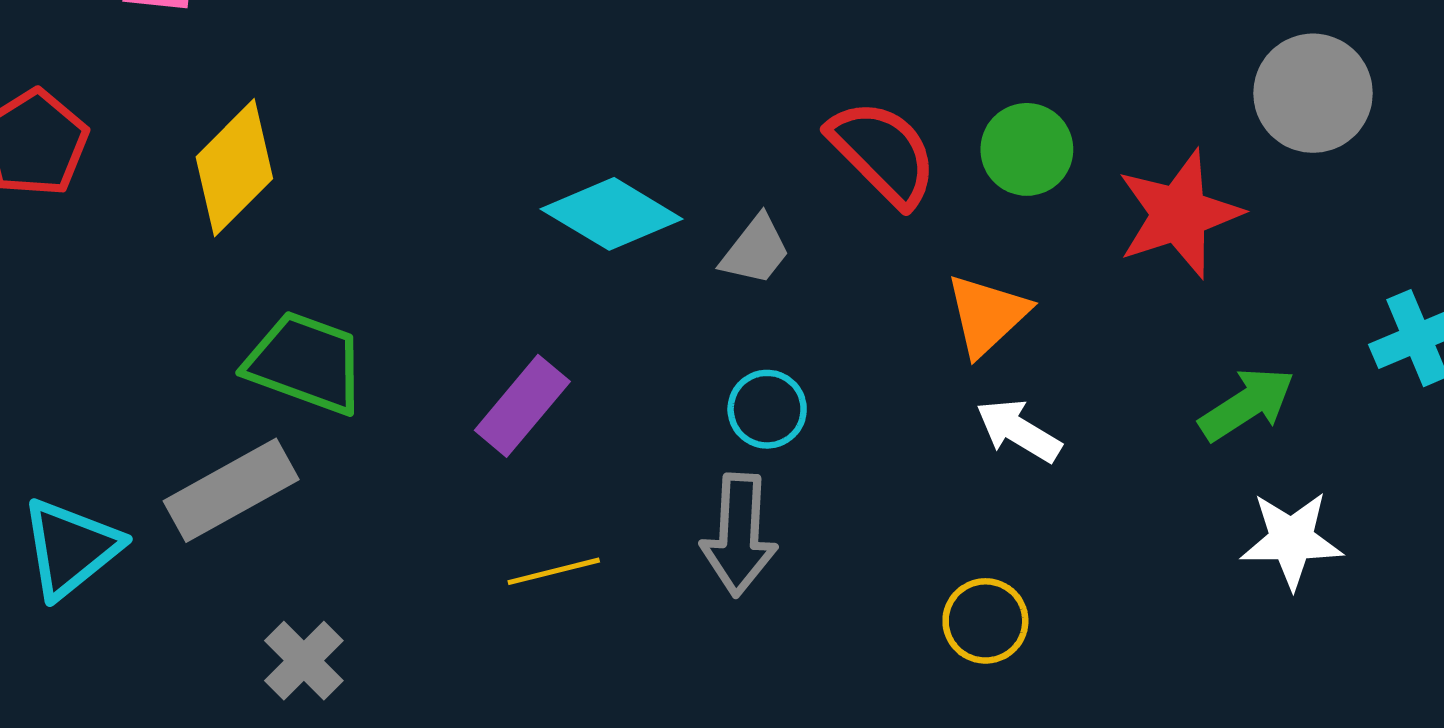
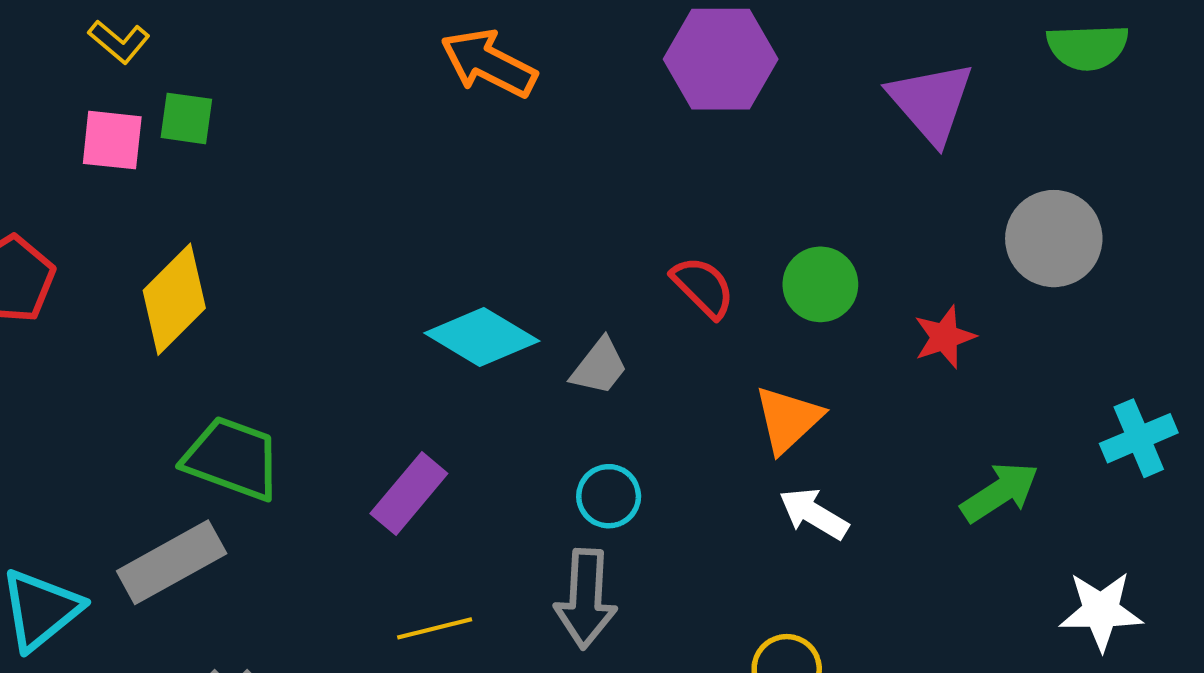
red semicircle: (883, 153) -> (703, 287), size x0.7
red star: (1179, 214) -> (945, 337), size x0.6
white star: (1292, 540) -> (1101, 611), moved

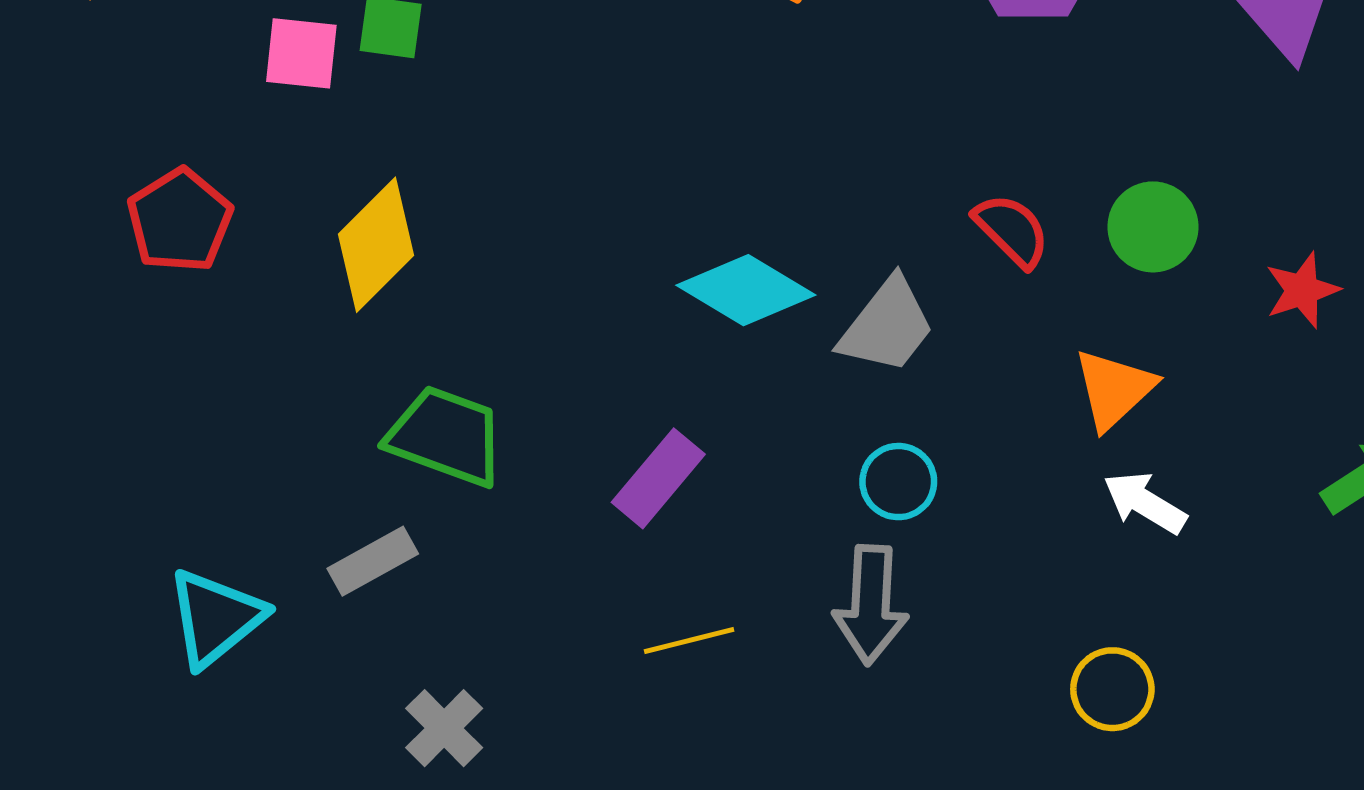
gray trapezoid: (599, 367) -> (887, 326), size x1.4
gray rectangle: (172, 562) -> (373, 561), size x0.7

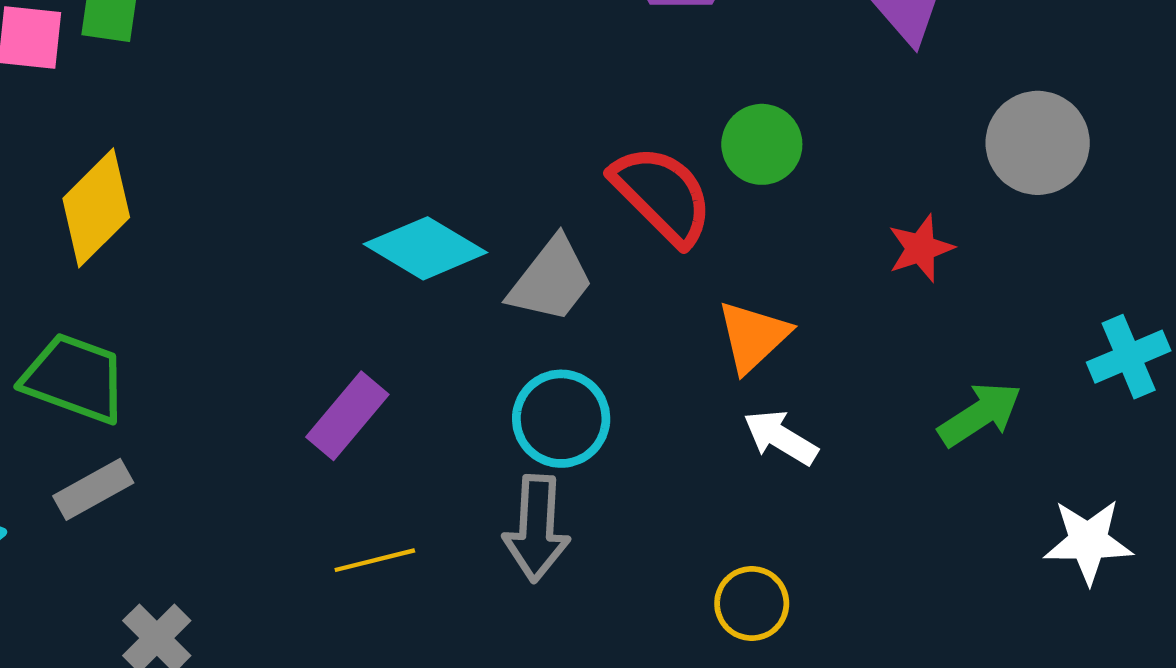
green circle: (1153, 227) -> (762, 144), moved
red semicircle: (1012, 230) -> (662, 195), size x1.5
green trapezoid: (446, 436) -> (74, 378), moved
cyan circle: (898, 482) -> (561, 419), size x1.4

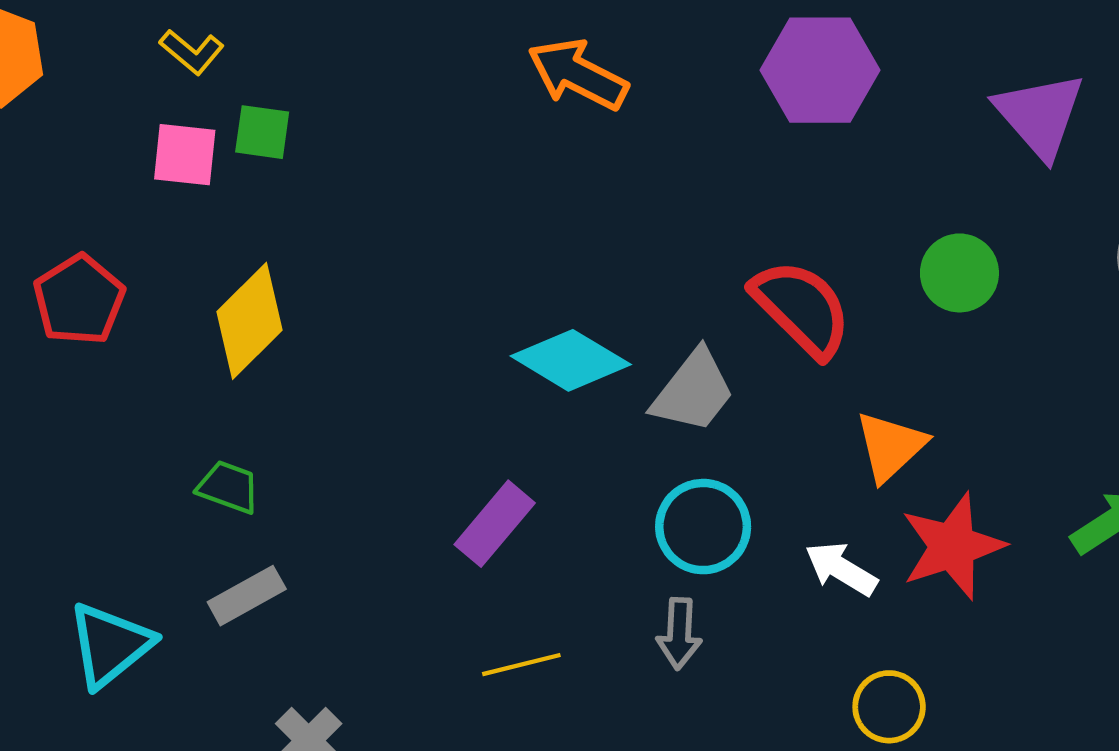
green circle: (762, 144) -> (959, 273), moved
red star: (921, 248) -> (952, 546), moved, size x1.6
green trapezoid: (74, 378) -> (228, 487), size x0.6
white arrow: (781, 437) -> (841, 569), moved
gray arrow: (537, 528) -> (679, 634), size x0.7

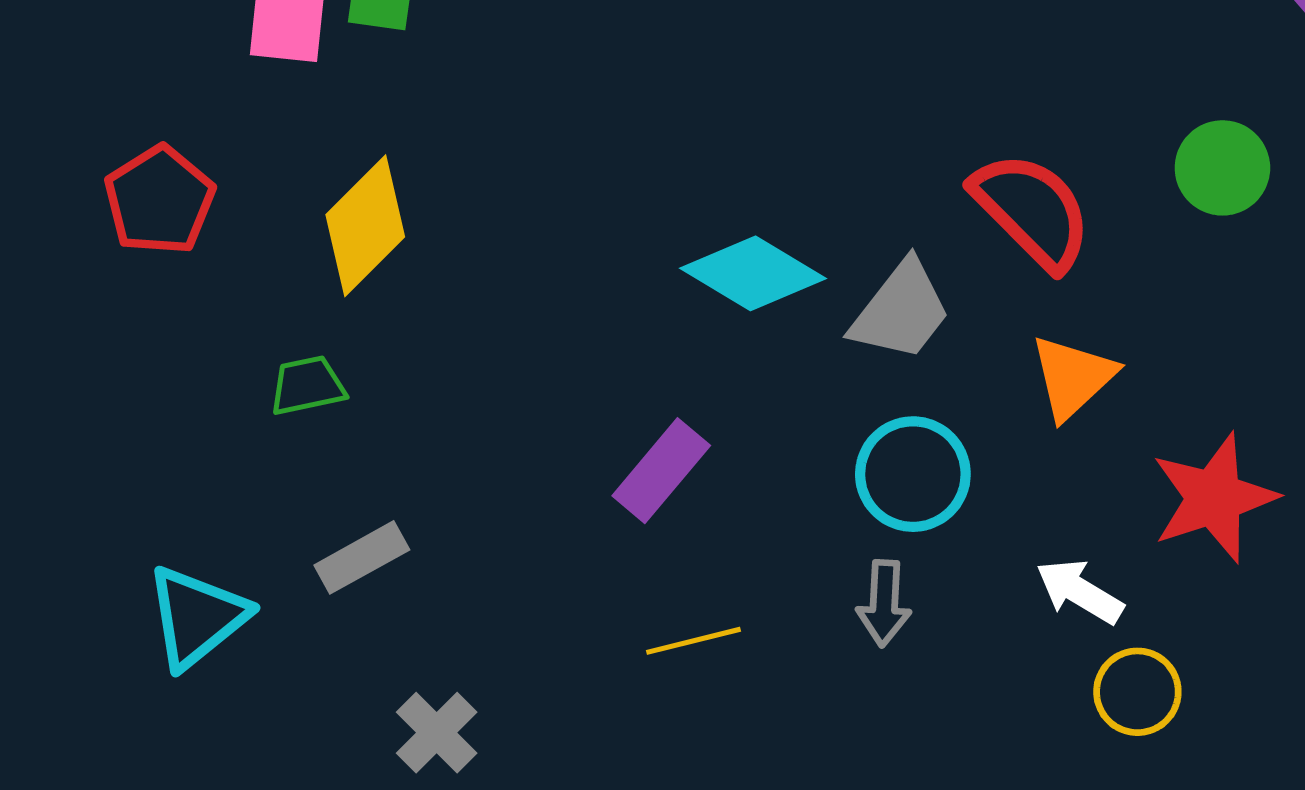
orange triangle: (890, 446) -> (1073, 377), moved
green trapezoid: (228, 487) -> (307, 386), moved, turned -32
white arrow: (841, 569) -> (1080, 591), moved

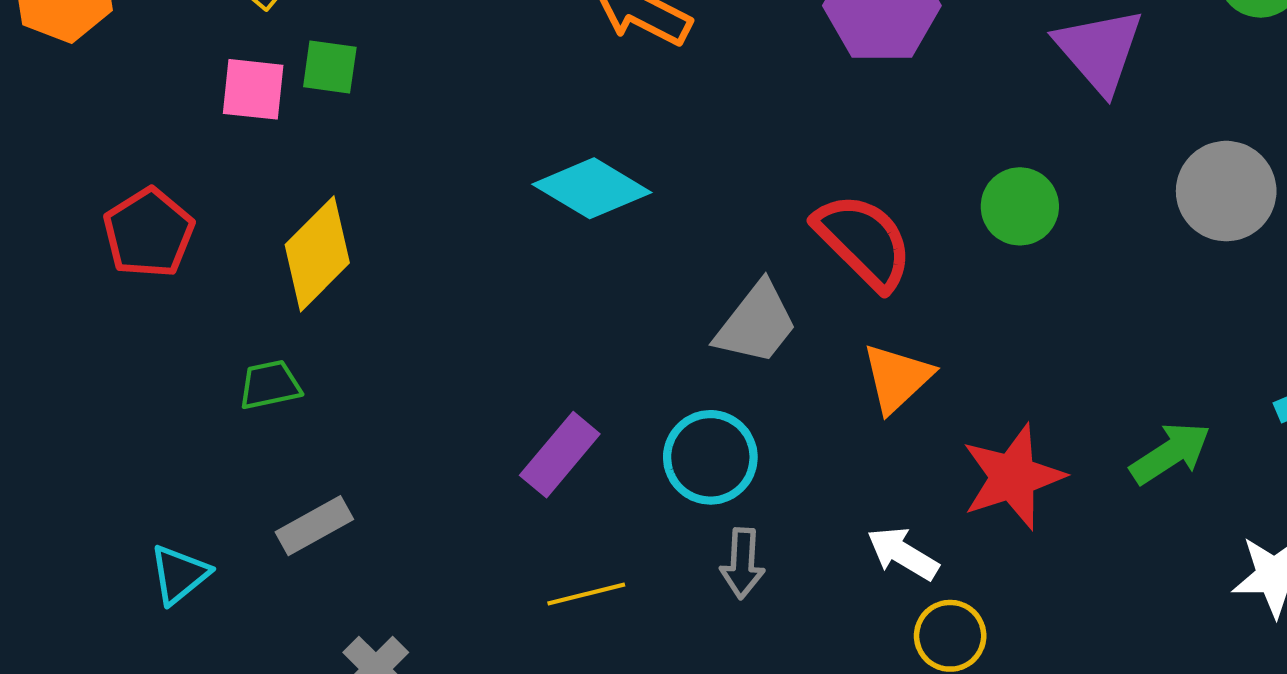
cyan diamond: (753, 273) -> (592, 188), moved
cyan circle: (913, 474) -> (710, 457), moved
cyan triangle: (197, 617) -> (179, 574), size x0.7

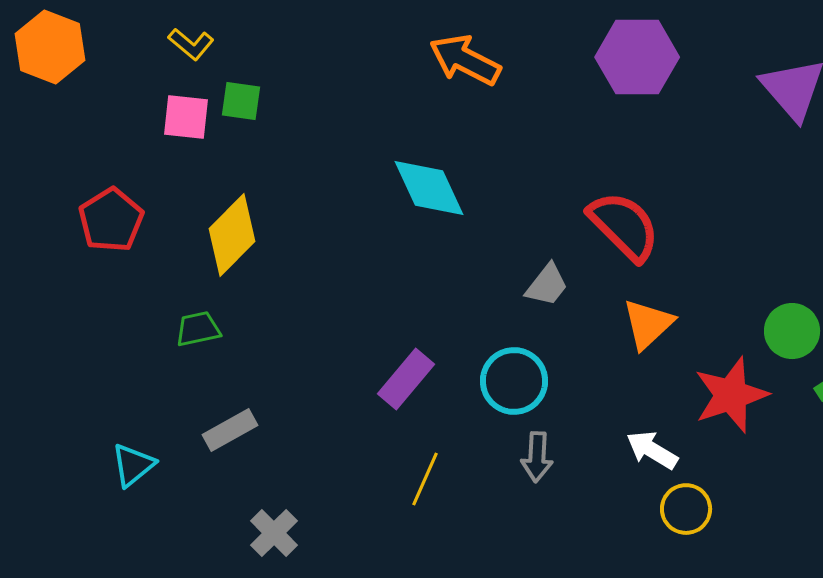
cyan diamond: (592, 188) -> (429, 188), turned 34
green circle: (1020, 206) -> (792, 331), moved
gray trapezoid: (756, 324) -> (547, 285), size x0.7
yellow line: (586, 594) -> (425, 479), turned -52

